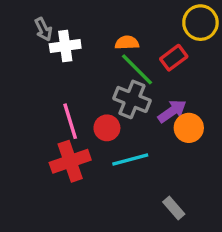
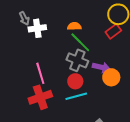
red rectangle: (174, 58) -> (113, 31), moved
purple arrow: (172, 111) -> (101, 67), turned 48
red circle: (107, 128) -> (75, 81), moved

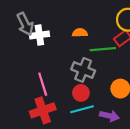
gray arrow: (24, 18) -> (25, 24), size x1.5
green line: (80, 42) -> (103, 49), moved, turned -50
purple arrow: (101, 67) -> (109, 116), moved

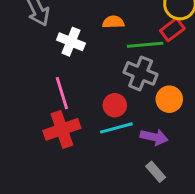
white cross: (39, 35) -> (71, 42), moved, turned 30
gray cross: (83, 70) -> (141, 73), moved

